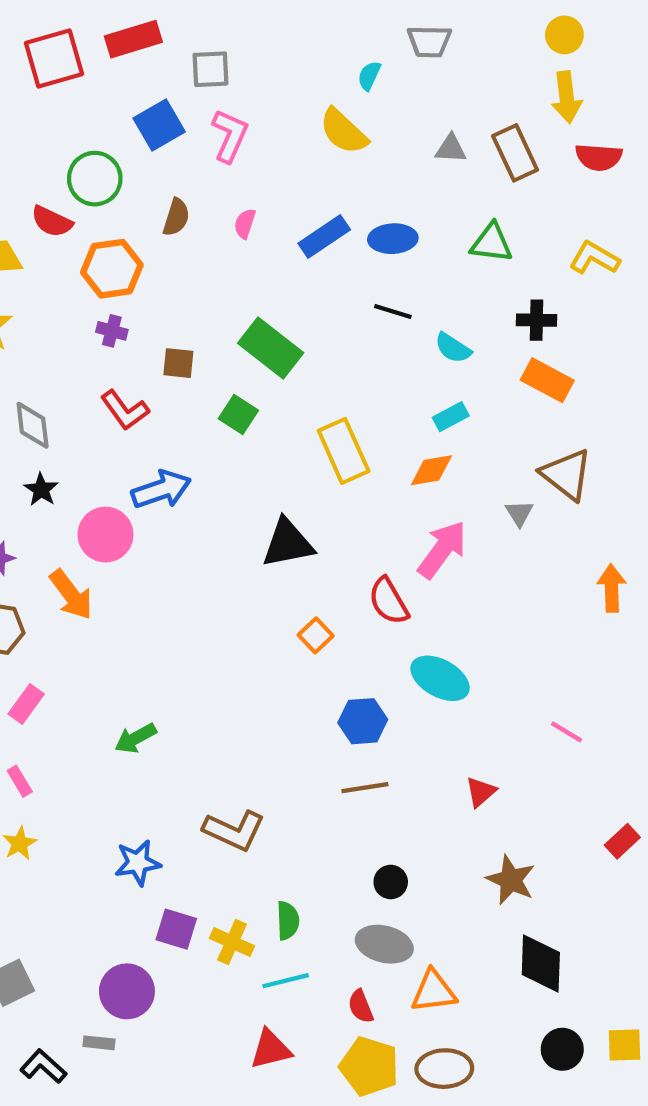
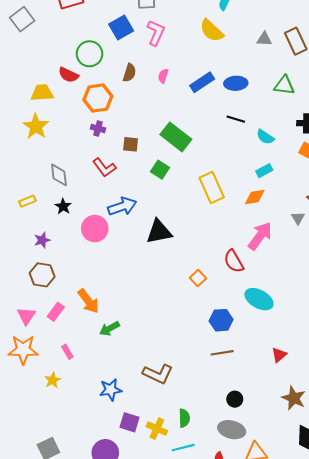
black triangle: (288, 543) -> (159, 232), moved
orange arrow: (71, 595) -> (88, 301), moved
pink rectangle: (20, 781) -> (67, 352), moved

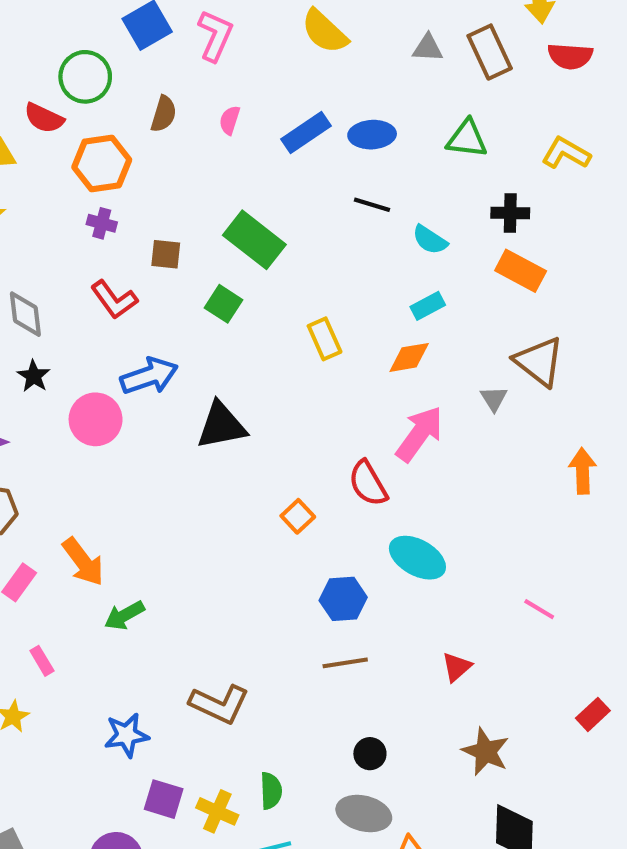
yellow rectangle: (212, 188) -> (325, 339), size x0.7

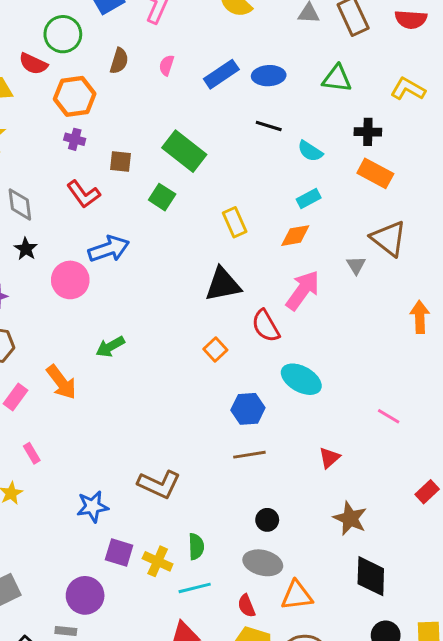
black triangle: (221, 426) -> (223, 284), moved
green arrow: (124, 615) -> (110, 347), moved

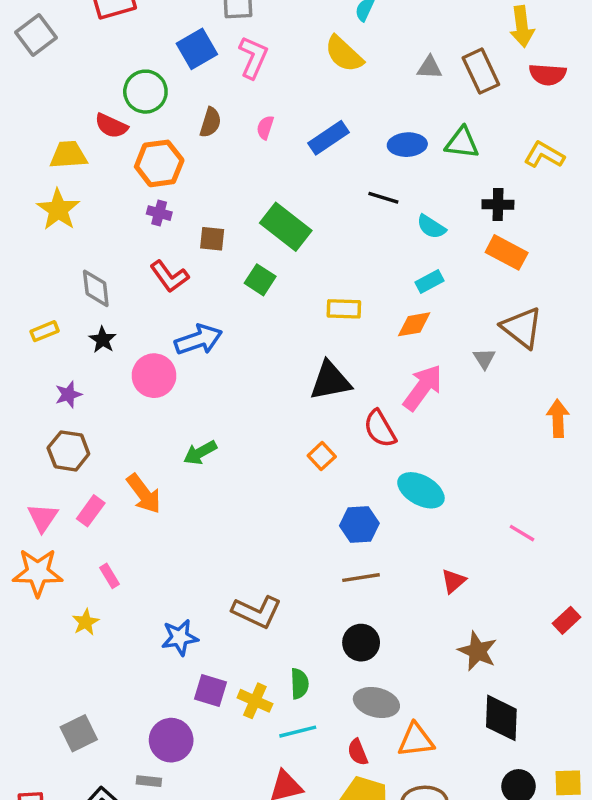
blue ellipse: (269, 76) -> (407, 145), moved
yellow rectangle: (235, 222) -> (344, 309), turned -64
black circle: (267, 520) -> (361, 643), moved, size x1.4

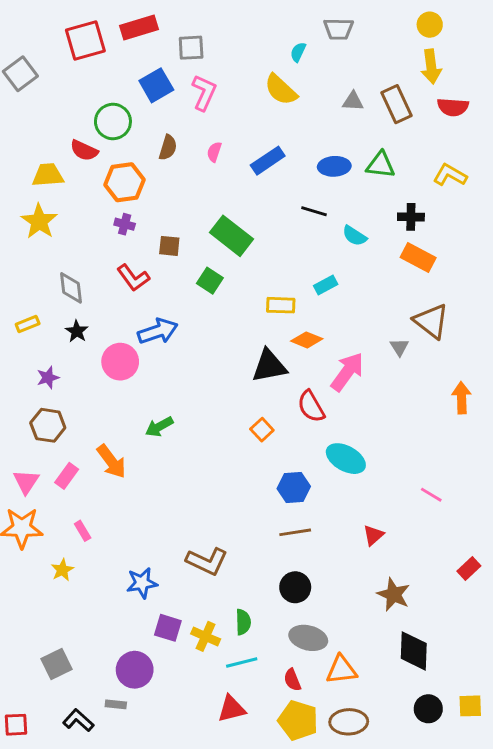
cyan rectangle: (430, 282) -> (326, 285), moved
orange diamond: (414, 324) -> (307, 340), moved, turned 32

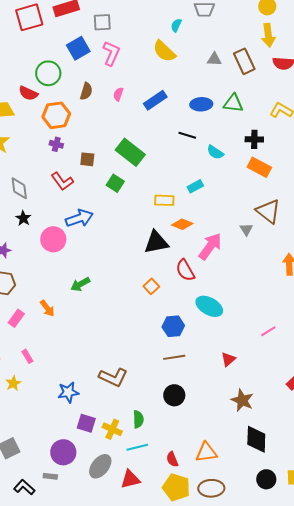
orange arrow: (111, 461) -> (47, 308), size x0.7
pink line: (431, 495) -> (268, 331), turned -63
gray ellipse: (308, 638) -> (100, 466), moved, turned -65

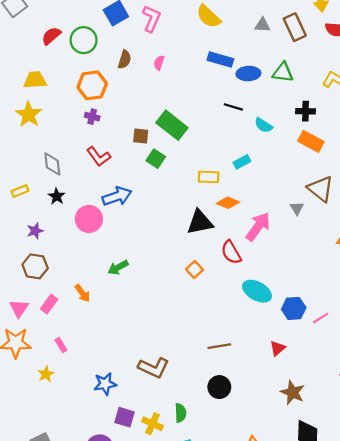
red semicircle: (28, 93) -> (51, 36), moved, turned 114
blue rectangle: (155, 100) -> (220, 60), moved, turned 50
brown square: (87, 159) -> (141, 136), moved
blue hexagon: (173, 326) -> (294, 308), moved

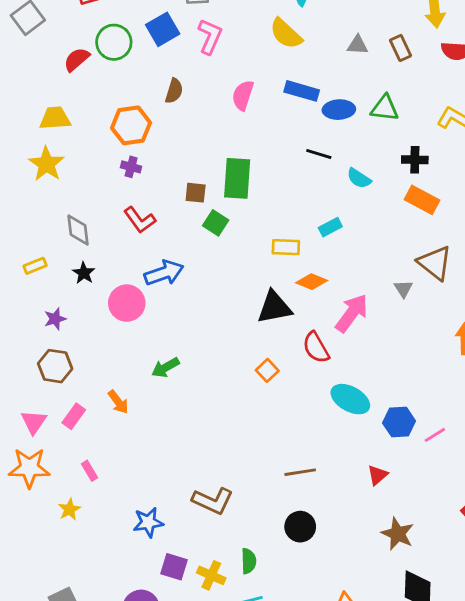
brown rectangle: (295, 27) -> (400, 48), size x0.7
green circle: (84, 40) -> (114, 42), moved
pink semicircle: (159, 63) -> (243, 95), moved, size x1.5
green rectangle: (172, 125) -> (237, 178), turned 56

